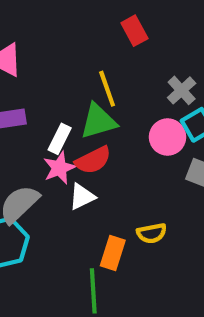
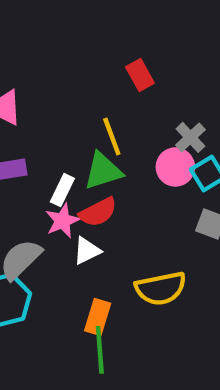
pink circle: (168, 137) -> (175, 167), moved
yellow semicircle: (152, 233) -> (161, 288), size x1.6
orange rectangle: (113, 253) -> (98, 317), moved

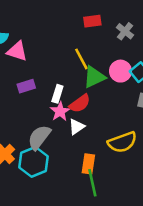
red rectangle: (140, 75) -> (92, 21), turned -60
gray cross: (190, 137) -> (125, 31), moved
green triangle: (103, 171) -> (94, 77), moved

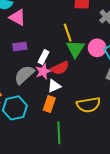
green triangle: (94, 77) -> (75, 49), turned -42
gray semicircle: (39, 137) -> (24, 75), moved
orange rectangle: (88, 164) -> (49, 104), moved

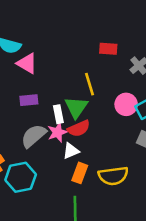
green triangle: (75, 49) -> (76, 107), moved
white rectangle: (44, 57) -> (58, 114), turned -40
orange rectangle: (49, 104) -> (80, 173), moved

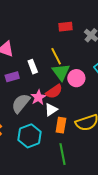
pink circle: (126, 104) -> (76, 78), moved
green triangle: (76, 107) -> (61, 72), moved
white rectangle: (58, 114) -> (33, 67), moved
cyan hexagon: (21, 177) -> (30, 136), moved

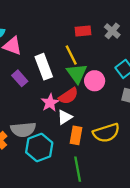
red rectangle: (65, 27) -> (83, 31), moved
white rectangle: (33, 67) -> (44, 67), size x1.5
purple rectangle: (12, 77) -> (20, 78), turned 64
gray semicircle: (21, 103) -> (23, 130), moved, turned -135

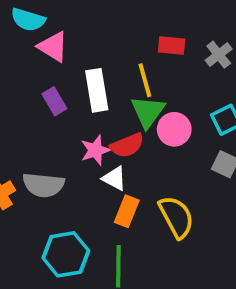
white triangle: (65, 117) -> (114, 178), turned 49
yellow semicircle: (106, 133) -> (176, 217), turned -112
cyan hexagon: (39, 148) -> (66, 254), moved

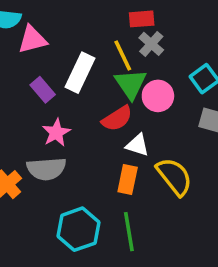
pink triangle: (53, 47) -> (32, 40), turned -36
gray cross: (219, 55) -> (151, 44), moved
white rectangle: (97, 90) -> (80, 73), turned 45
pink star: (95, 150) -> (56, 133), moved
white triangle: (114, 178) -> (138, 145), moved

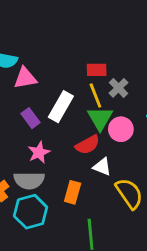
red rectangle: (142, 19) -> (97, 70), moved
orange rectangle: (128, 179) -> (73, 192), moved
cyan hexagon: (78, 229) -> (31, 212), moved

